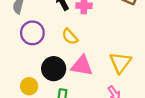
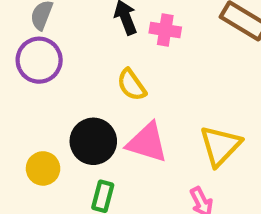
purple circle: (32, 33) -> (39, 60), moved

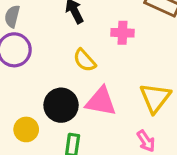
pink cross: (165, 30) -> (122, 33), moved

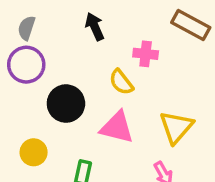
yellow semicircle: (84, 60) -> (121, 82), moved
black circle: (61, 105) -> (66, 104), moved

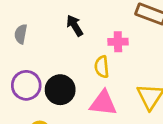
purple circle: (26, 65) -> (26, 85), moved
yellow semicircle: (121, 82) -> (102, 67), turned 40

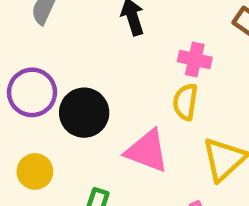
yellow semicircle: (102, 67) -> (185, 102), moved

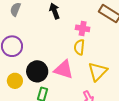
black circle: (84, 113) -> (37, 71), moved

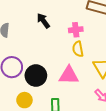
black circle: (37, 71) -> (36, 76), moved

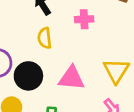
yellow semicircle: (78, 49) -> (45, 38), moved

